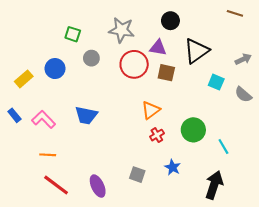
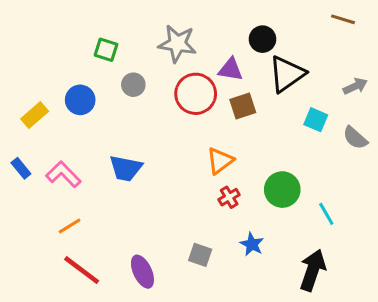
black circle: (170, 21) -> (262, 39), moved
brown square: (166, 73) -> (243, 106), turned -30
orange line: (48, 155) -> (70, 226), turned -35

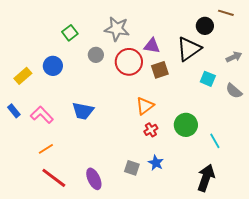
black circle: (262, 39) -> (205, 26), moved
green square: (106, 50) -> (70, 33), turned 35
gray circle: (133, 85) -> (96, 55), moved
blue star: (252, 244) -> (156, 163), moved

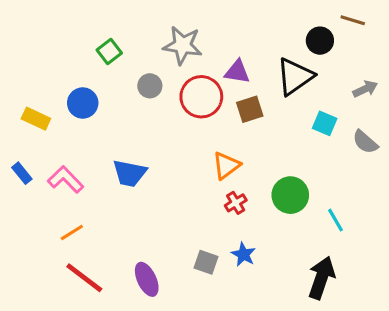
yellow rectangle: (23, 76) -> (36, 119), turned 66

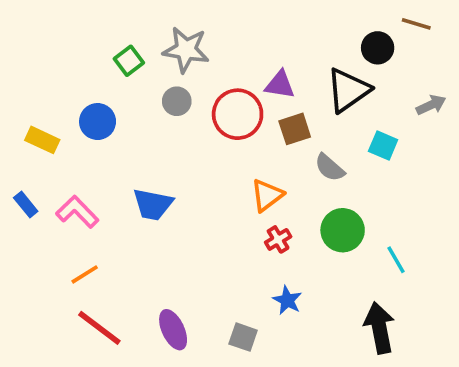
gray star: (183, 45) -> (186, 50), moved
gray semicircle: (365, 142) -> (330, 168), moved
gray square: (206, 262) -> (243, 337), moved
black arrow: (321, 278) -> (379, 328), turned -30

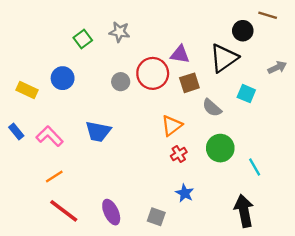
gray star: (186, 50) -> (119, 32), size x0.7
gray circle: (177, 101) -> (121, 82), moved

